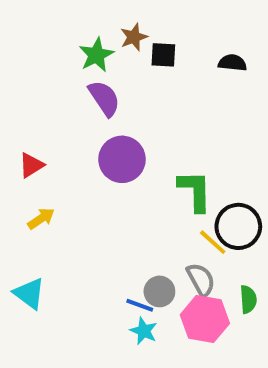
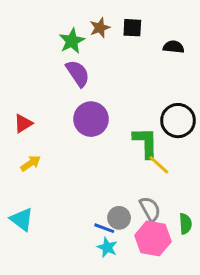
black square: (163, 55) -> (132, 28), moved
black circle: (238, 226) -> (178, 121), moved
yellow line: (213, 242) -> (159, 165), moved

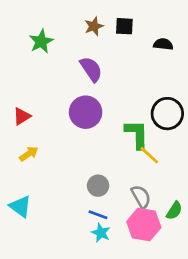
green star: (72, 41) -> (41, 41), moved
purple semicircle: (78, 73) -> (91, 69), moved
gray circle: (119, 218) -> (98, 186), moved
green semicircle: (185, 224) -> (174, 211), turned 36

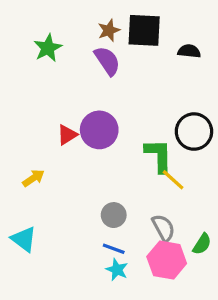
black square: (124, 26) -> (144, 30), size x1.6
purple semicircle: (91, 69) -> (107, 61), moved
red triangle: (22, 116) -> (67, 135), moved

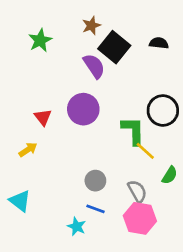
black square: (144, 30) -> (114, 47), moved, turned 36
purple semicircle: (107, 61) -> (94, 66), moved
red triangle: (67, 135) -> (43, 117), moved, turned -36
green semicircle: (202, 244) -> (170, 175), moved
cyan star: (117, 270) -> (77, 226), moved

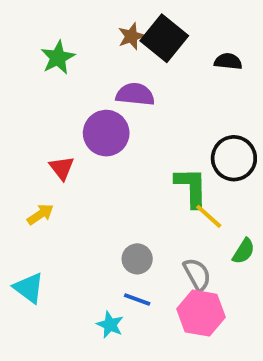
black square: (114, 47) -> (164, 38), moved
purple semicircle: (94, 66) -> (135, 94), turned -50
purple circle: (83, 109) -> (106, 133), moved

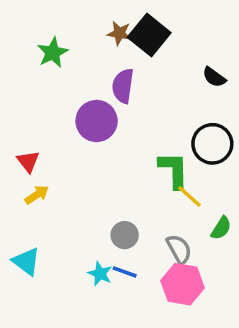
brown star: (131, 36) -> (119, 33), turned 30
black semicircle: (228, 61) -> (214, 77), moved, turned -150
purple semicircle: (135, 94) -> (123, 86), turned -88
red triangle: (62, 168) -> (28, 161), moved
cyan star: (110, 325) -> (100, 274), moved

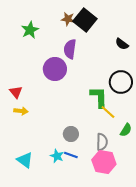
yellow arrow: (37, 195) -> (21, 111), turned 40
gray semicircle: (179, 249) -> (102, 142), turned 30
cyan triangle: (26, 261) -> (25, 160), moved

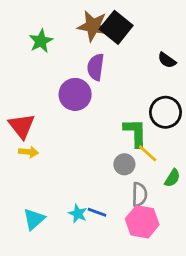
brown star: (68, 19) -> (93, 26), size x1.6
red triangle: (16, 92) -> (22, 126), size x1.5
gray circle: (71, 134) -> (124, 164), moved
cyan triangle: (25, 160) -> (34, 219), turned 42

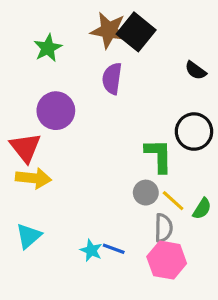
purple circle: (75, 94) -> (56, 111), moved
yellow arrow: (28, 152) -> (33, 178), size x1.5
yellow line: (148, 153) -> (173, 201), moved
cyan triangle: (34, 219) -> (29, 236), moved

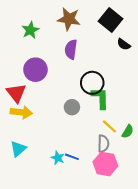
black square: (136, 32) -> (110, 20), moved
black circle: (194, 132) -> (92, 83), moved
gray circle: (146, 193) -> (72, 107), moved

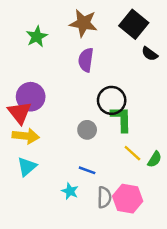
purple circle: (35, 70) -> (31, 97), moved
gray semicircle: (103, 144) -> (104, 197), moved
cyan triangle: (18, 149) -> (27, 167), moved
blue line: (72, 157) -> (87, 170), moved

